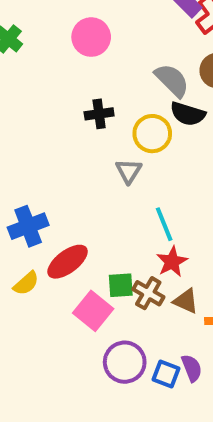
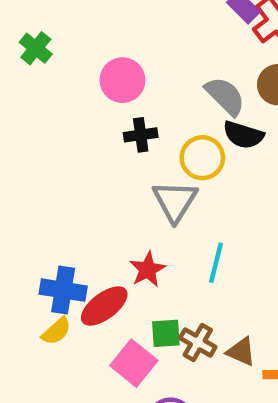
pink circle: (91, 37) -> (122, 80), moved
gray triangle: (129, 171) -> (175, 201), size x1.5
cyan line: (164, 224) -> (216, 263), turned 36
blue cross: (28, 226) -> (63, 290), moved, turned 30
red star: (172, 262) -> (148, 270), moved

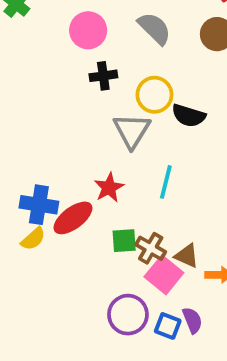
gray semicircle: (225, 96) -> (154, 28), moved
black semicircle: (243, 135) -> (189, 116), moved
pink square: (134, 363) -> (164, 275), moved

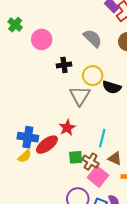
pink circle: (88, 30) -> (42, 39), moved
cyan line: (166, 182) -> (102, 138), moved
brown triangle: (187, 256) -> (115, 158), moved

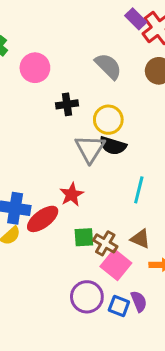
black semicircle: (112, 87) -> (113, 146), moved
cyan line: (102, 138) -> (139, 190), moved

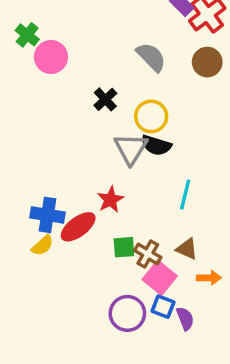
pink circle: (35, 68) -> (51, 57), moved
black cross: (67, 104) -> (105, 99), turned -35
blue square: (119, 306) -> (163, 307), moved

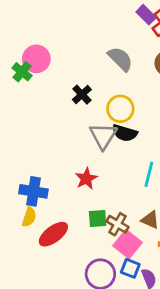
green cross: (27, 35) -> (22, 72), moved
red ellipse: (78, 227) -> (53, 234), moved
yellow semicircle: (42, 245) -> (29, 217), turned -30

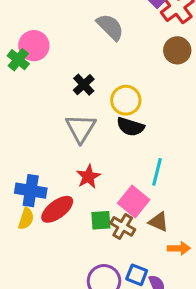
gray semicircle: (120, 59) -> (110, 27), moved
gray triangle: (103, 136) -> (81, 128), moved
red ellipse: (53, 234) -> (57, 209), moved
pink square: (127, 244) -> (134, 202), moved

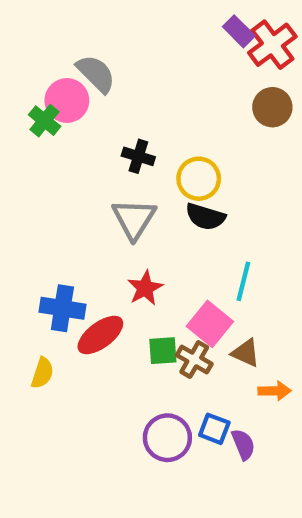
gray semicircle: (110, 27) -> (96, 74), moved
black cross: (84, 85) -> (138, 156), turned -30
yellow semicircle: (26, 219) -> (42, 373), moved

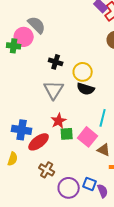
green cross: (45, 121) -> (14, 46), turned -32
green square: (163, 351) -> (67, 134), moved
brown cross: (194, 360) -> (47, 170), moved

